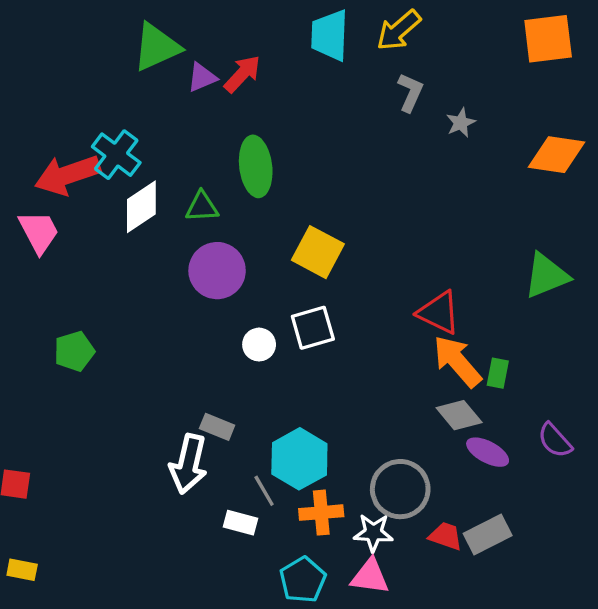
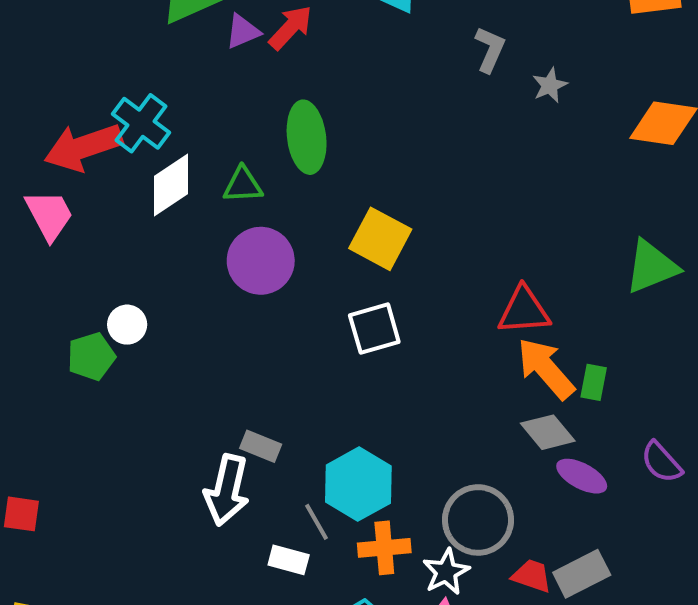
red triangle: (439, 313) -> (524, 311), turned -30
white circle: (259, 345) -> (127, 325), moved
white star: (373, 533) -> (446, 572), turned -30

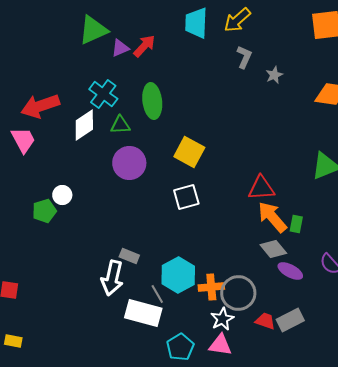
cyan cross: (141, 123) -> (103, 94), moved
orange cross: (384, 548) -> (211, 287), moved
white rectangle: (289, 560) -> (143, 313), size x1.8

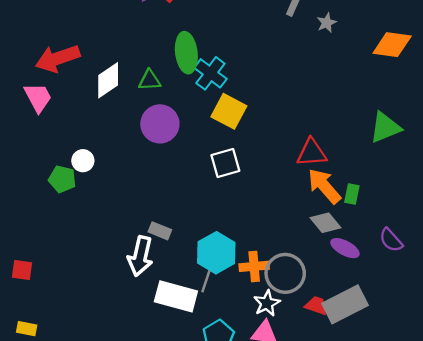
cyan cross: (103, 94) -> (210, 73), moved
green pentagon: (44, 211) -> (62, 179), turned 30
gray line: (157, 294) -> (206, 281), moved, turned 48
gray rectangle: (290, 320) -> (345, 304), size x1.4

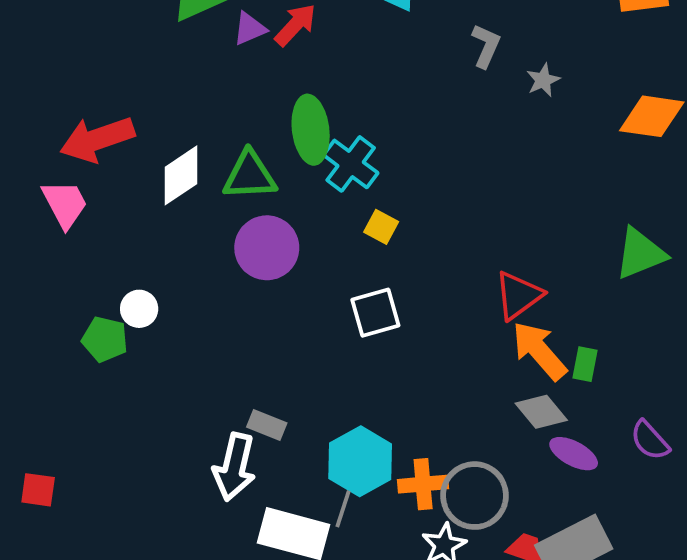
green triangle: (150, 80) -> (250, 175), size x1.4
yellow square: (229, 111) -> (381, 227), size x0.6
red triangle: (312, 153) -> (518, 295), turned -32

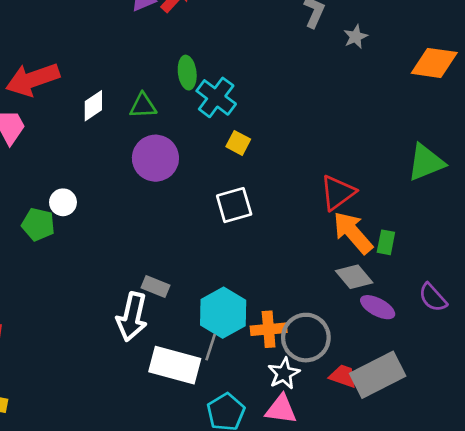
green ellipse: (311, 130) -> (187, 73), size x0.7
white diamond: (181, 175) -> (93, 106), size x0.7
green triangle: (250, 175) -> (143, 106), size x0.7

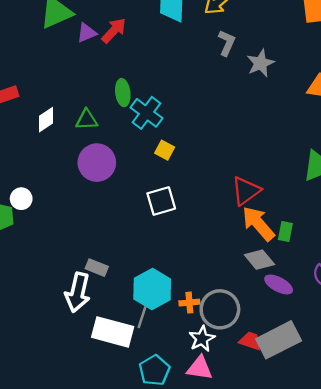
gray star: (356, 37) -> (261, 63), size x1.4
orange cross: (269, 329) -> (189, 303), size x0.7

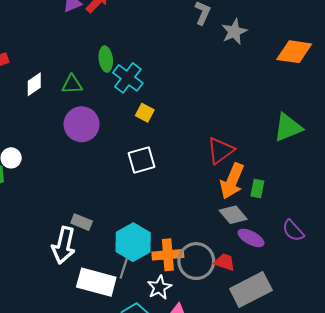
orange arrow: (258, 224) -> (232, 181), turned -116
orange cross: (189, 303) -> (168, 255), size x1.6
white star: (202, 339) -> (159, 287), moved
red trapezoid: (250, 341) -> (225, 262), moved

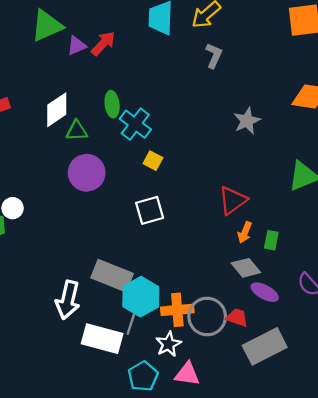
gray star: (234, 32) -> (247, 121), moved
white diamond: (34, 84) -> (57, 110), moved, size x1.4
orange arrow: (232, 181) -> (245, 232), size x0.6
gray rectangle: (82, 222) -> (112, 276), moved, size x1.8

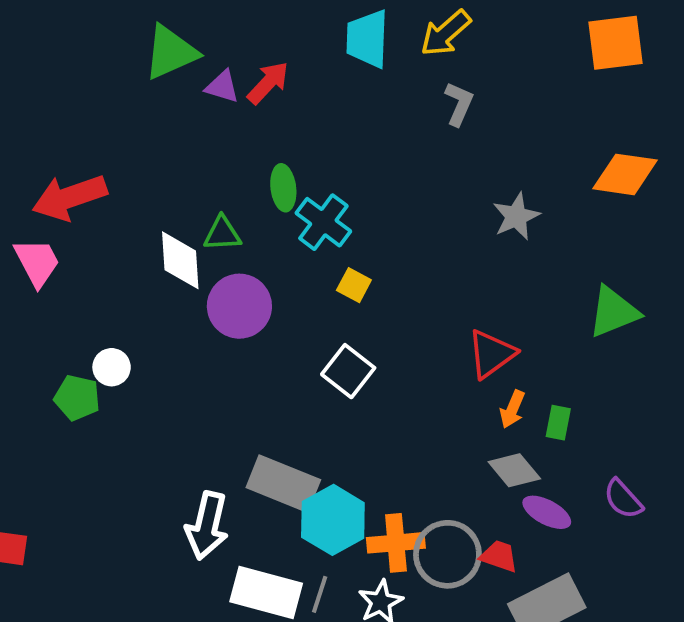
purple triangle: (77, 46) -> (222, 87), turned 40
white diamond: (57, 110) -> (180, 260), moved, turned -60
white square: (150, 210) -> (348, 371), turned -36
gray line: (131, 324) -> (320, 594), moved

